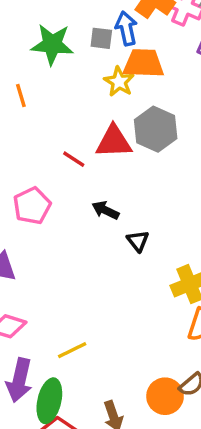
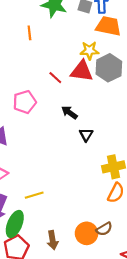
yellow star: (119, 82) -> (89, 51), moved, turned 30

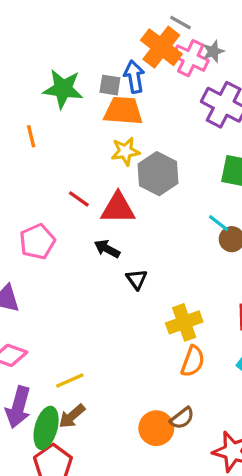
orange trapezoid: (108, 26) -> (123, 111), moved
red triangle: (82, 71) -> (118, 208), moved
brown arrow: (53, 240) -> (72, 416), moved, turned 66

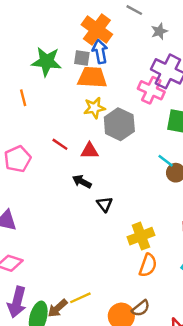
orange cross: (161, 47) -> (97, 30), moved
pink cross: (191, 58) -> (151, 90), moved
red triangle: (118, 208) -> (90, 151), size x0.7
pink pentagon: (37, 242) -> (18, 159), moved
yellow line: (70, 381) -> (80, 298), moved

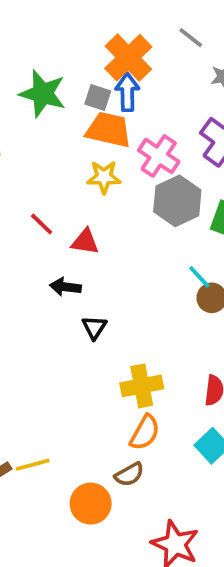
pink cross: (151, 90) -> (159, 156), moved
gray hexagon: (119, 124) -> (177, 201), moved
black arrow: (82, 182) -> (65, 287), turned -30
brown semicircle: (141, 308) -> (129, 474), moved

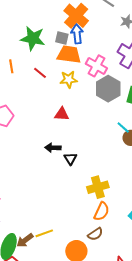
red line: (42, 224) -> (40, 73), moved
black arrow: (65, 287) -> (53, 148), moved

